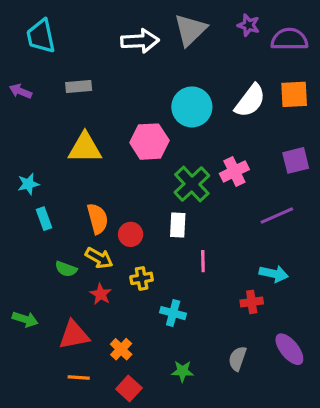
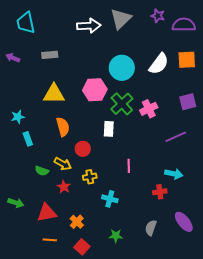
green cross: (192, 184) -> (122, 104), moved
orange semicircle: (98, 219) -> (63, 127), moved
white rectangle: (178, 225) -> (109, 129), moved

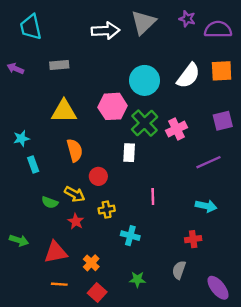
red cross: (160, 192) -> (193, 239), moved
purple ellipse: (184, 222) -> (218, 288), moved

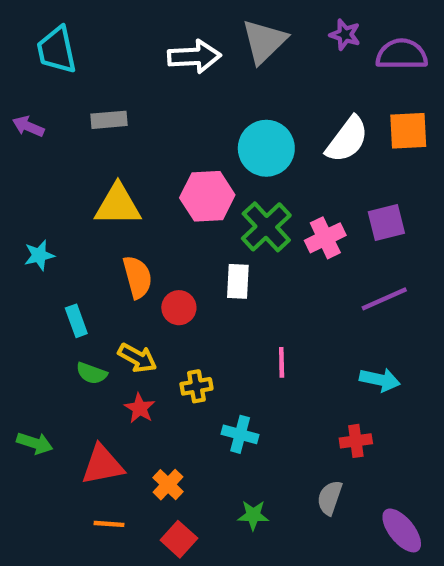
purple square: (223, 121) -> (386, 223), moved
cyan rectangle: (33, 165) -> (76, 321), moved
red circle: (98, 176) -> (179, 308), moved

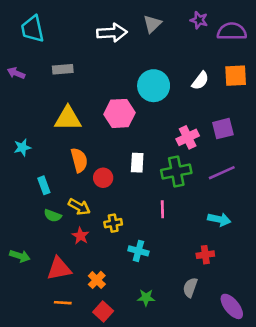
gray triangle: (264, 41) -> (152, 24), size x0.7
white semicircle: (347, 140) -> (200, 81), size x0.7
green cross: (266, 227) -> (176, 171), moved, turned 32

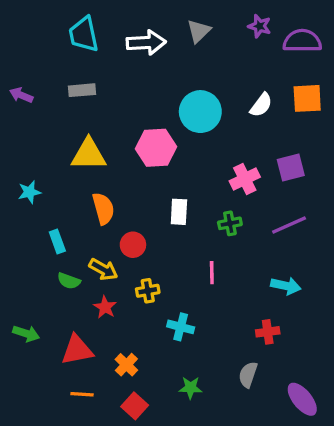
cyan trapezoid: (32, 29) -> (84, 34), moved
green cross: (176, 171) -> (230, 223), size x0.6
red circle: (103, 178) -> (133, 245), moved

